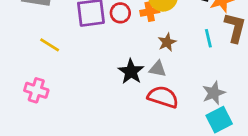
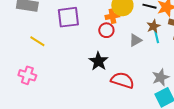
red circle: (120, 13) -> (106, 30), moved
brown star: (167, 42) -> (153, 26), moved
gray triangle: (158, 69) -> (135, 40), moved, turned -40

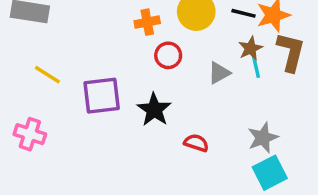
orange cross: (112, 16) -> (147, 22), moved
purple square: (68, 17) -> (102, 96), moved
red semicircle: (122, 80) -> (196, 143), size x0.6

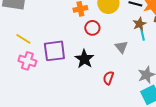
gray triangle: (219, 73) -> (121, 47), moved, turned -40
pink cross: (30, 134) -> (27, 61), moved
red semicircle: (196, 143) -> (108, 78), turned -88

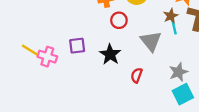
yellow line: (23, 39) -> (30, 50), moved
gray triangle: (121, 47) -> (151, 41), size x1.5
purple square: (54, 51) -> (77, 46), size x0.7

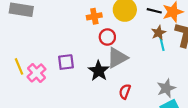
gray triangle: (151, 41) -> (117, 58), moved, turned 40
yellow line: (30, 50) -> (19, 66), turned 35
pink cross: (47, 57) -> (37, 73), turned 30

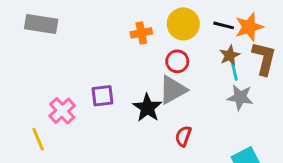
red circle: (107, 37) -> (177, 61), moved
yellow line: (19, 66) -> (38, 139), moved
gray star: (166, 88) -> (240, 97), moved, turned 30

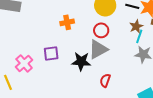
orange cross: (141, 33) -> (67, 22), moved
cyan line: (234, 70) -> (139, 36), turned 32
black star: (147, 108) -> (81, 61), turned -30

